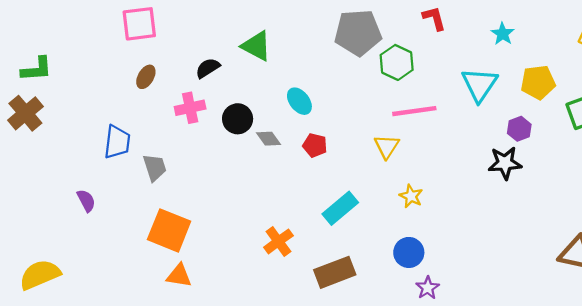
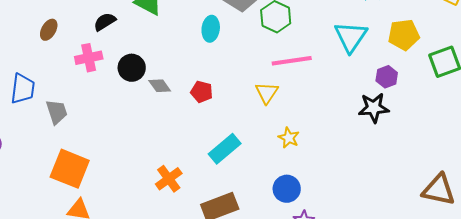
cyan ellipse: (299, 101) -> (211, 29), moved, turned 45

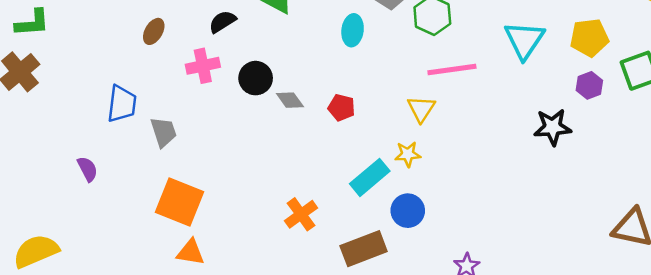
purple hexagon: (387, 77) -> (589, 85), moved
yellow star: (289, 138) -> (408, 154), moved, turned -30
blue circle: (287, 189) -> (408, 211), moved

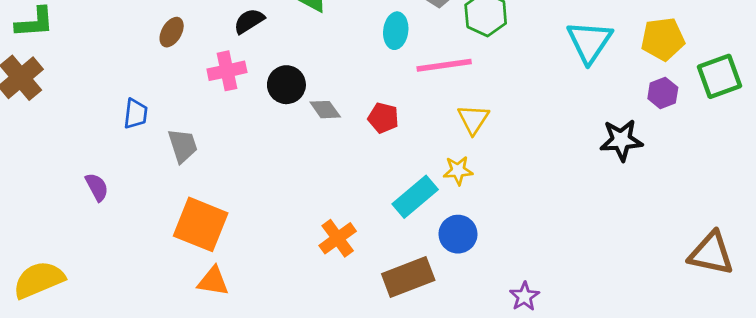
pink line: (452, 69) -> (444, 65), moved
blue trapezoid: (122, 104) -> (136, 114), size x0.7

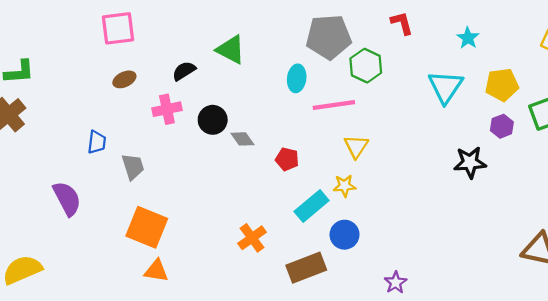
brown ellipse: (172, 32) -> (124, 79), turned 35
red pentagon: (383, 118) -> (287, 159), moved
purple semicircle: (97, 187) -> (67, 199), size x1.6

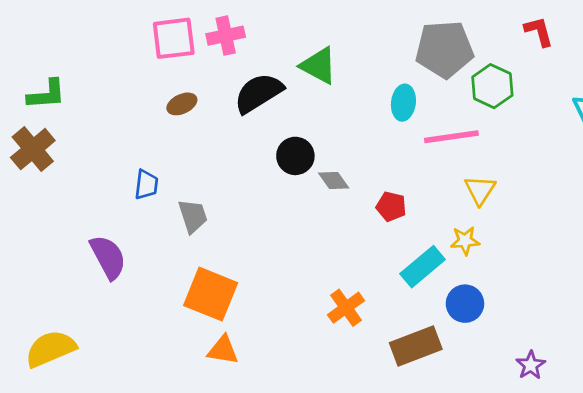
black semicircle: (184, 71) -> (258, 93), size x1.6
pink cross: (167, 109) -> (226, 36), moved

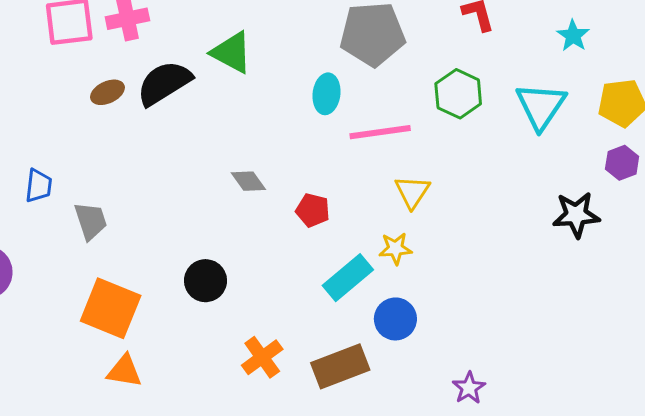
green hexagon: (492, 86) -> (458, 94), moved
brown ellipse: (182, 104) -> (107, 92), moved
black circle: (295, 156) -> (206, 281), moved
orange cross: (346, 308) -> (262, 357), moved

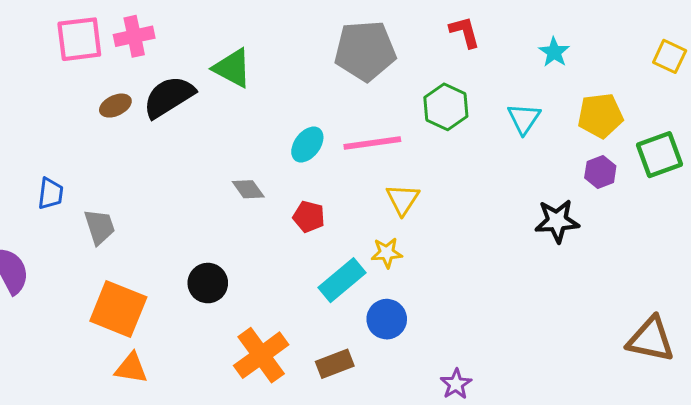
cyan ellipse: (326, 94) -> (307, 145), moved, turned 30
cyan triangle: (541, 106) -> (524, 119), size x0.7
orange cross: (262, 357) -> (261, 355), size x1.4
brown rectangle: (340, 366) -> (335, 364), size x0.7

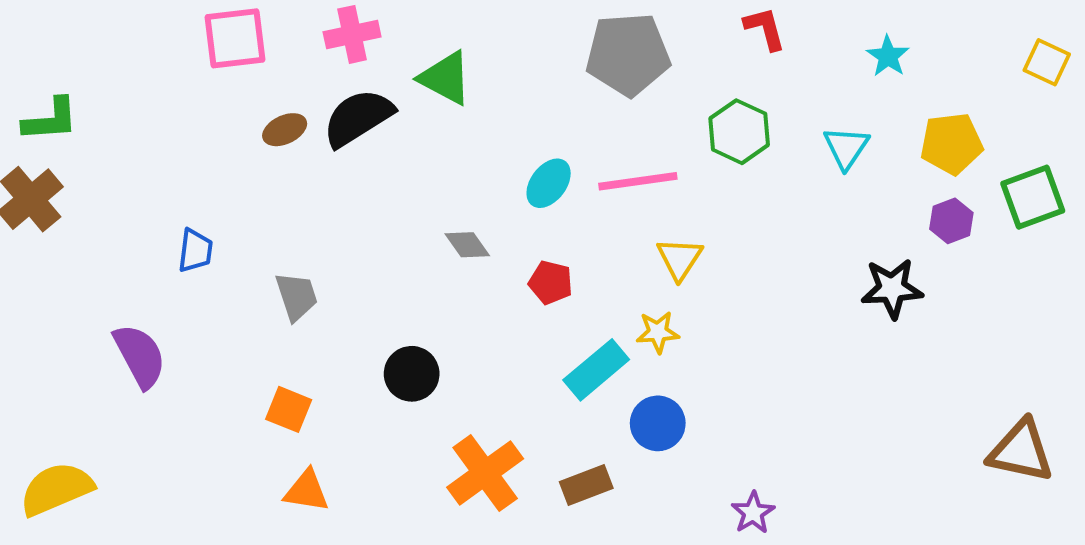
pink cross: (134, 36) -> (352, 34), moved
gray trapezoid: (100, 227) -> (297, 296), moved
orange square: (118, 309) -> (289, 409), size x0.6

